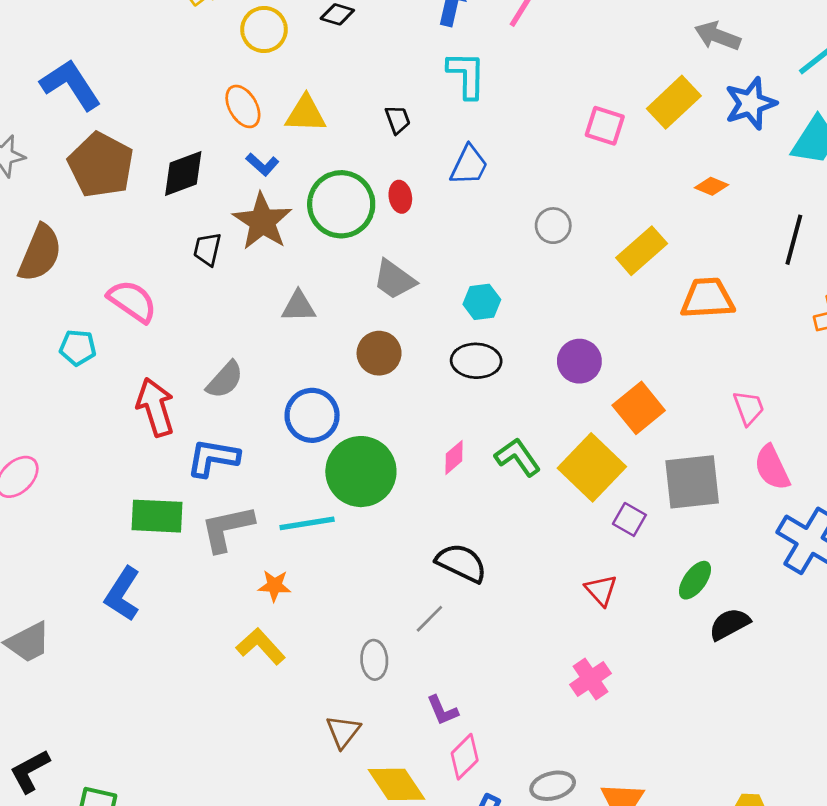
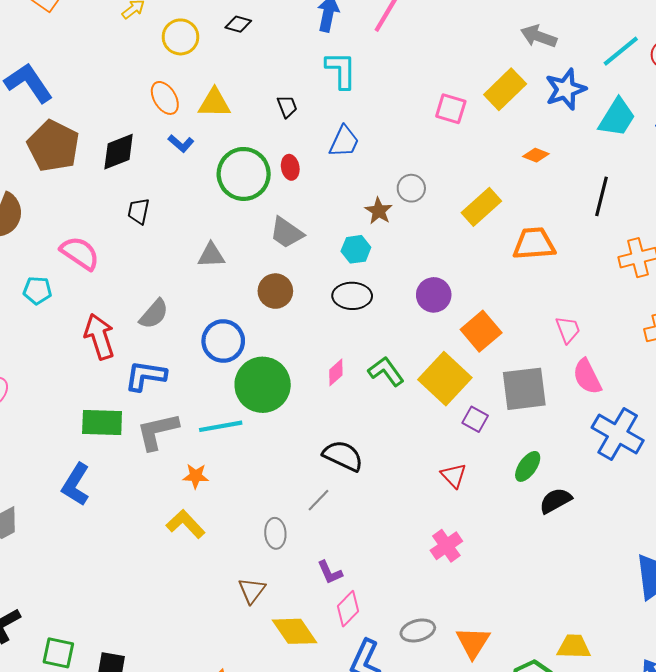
brown star: (262, 221) -> (379, 211), moved, size x0.6

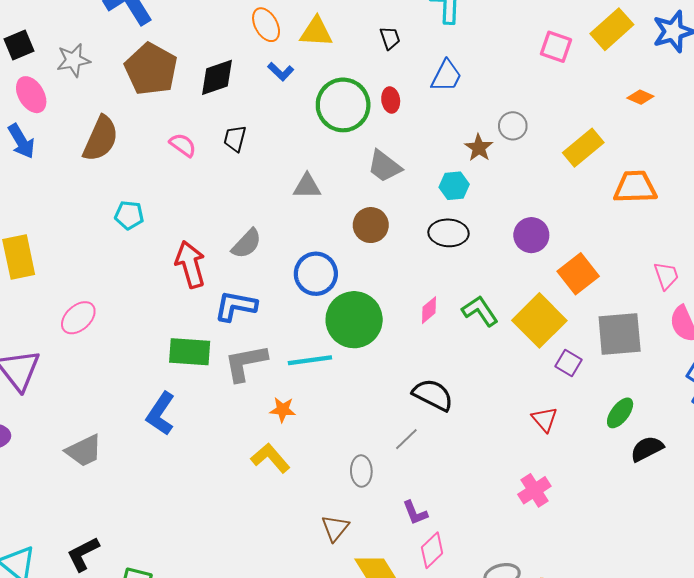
pink semicircle: (80, 253) -> (183, 145), moved, size x0.7

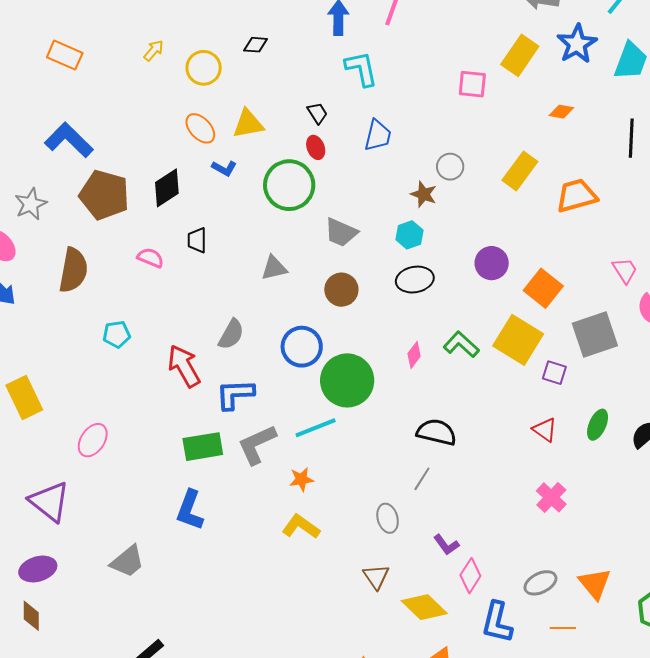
red ellipse: (391, 100) -> (316, 147), moved
green ellipse: (620, 413) -> (598, 425), moved

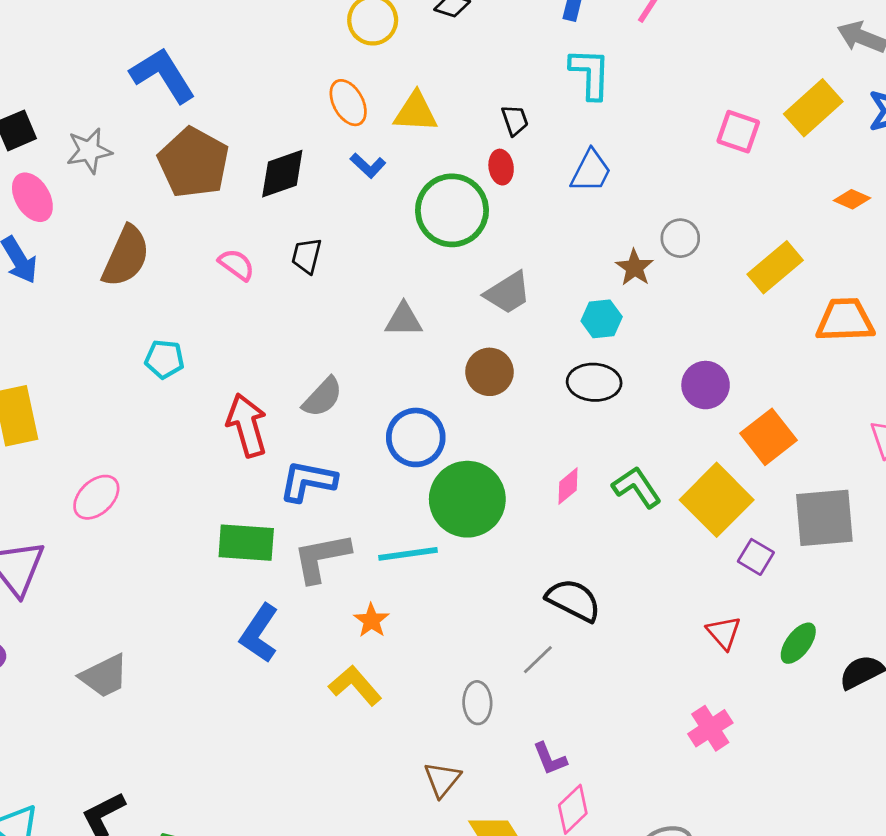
gray trapezoid: (341, 232) -> (508, 293), turned -69
orange star: (301, 479) -> (371, 620), turned 30
blue L-shape: (190, 510) -> (259, 633), moved

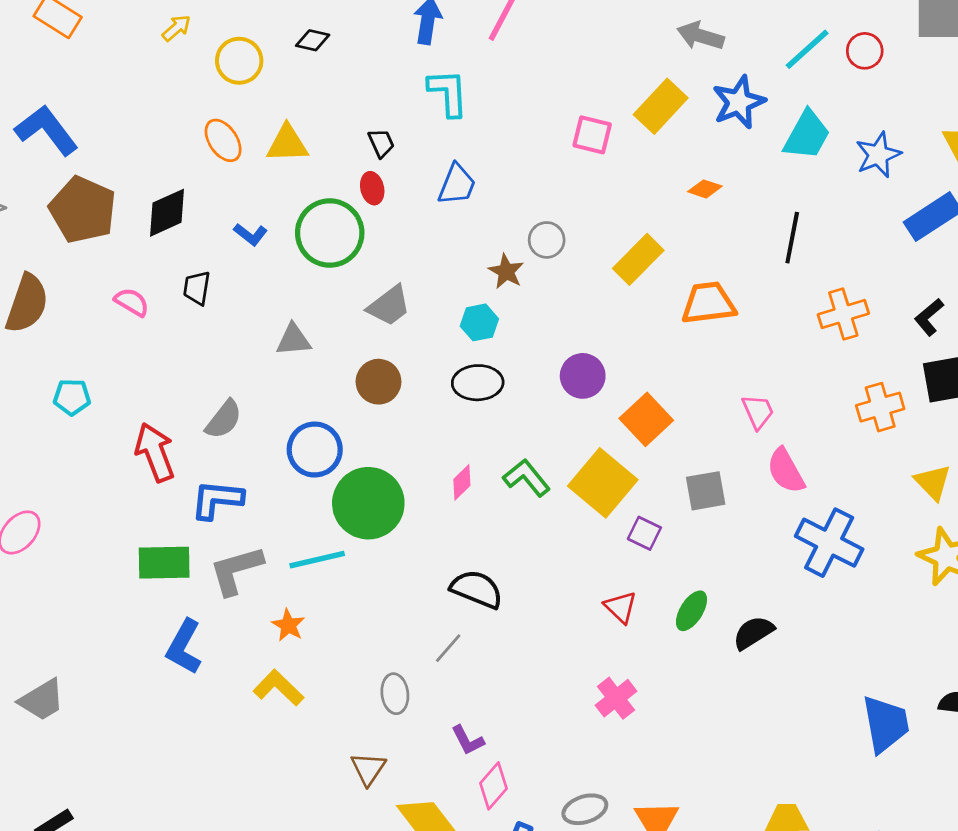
blue L-shape: (368, 166) -> (250, 234), moved
gray square: (824, 518) -> (706, 491), size x0.7

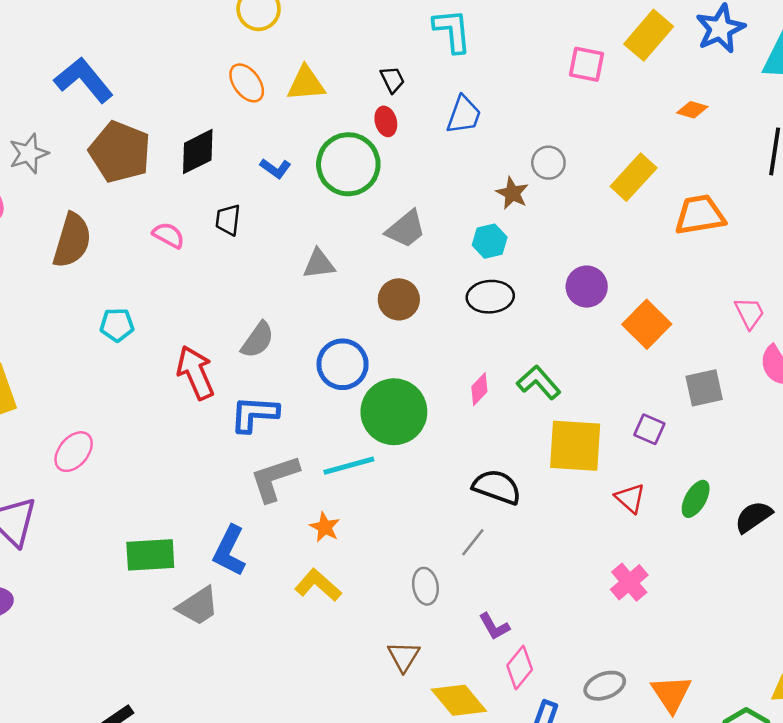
yellow square: (603, 483) -> (575, 446), moved, turned -34
green rectangle: (164, 563) -> (150, 555), moved
gray trapezoid: (42, 700) -> (198, 606), moved

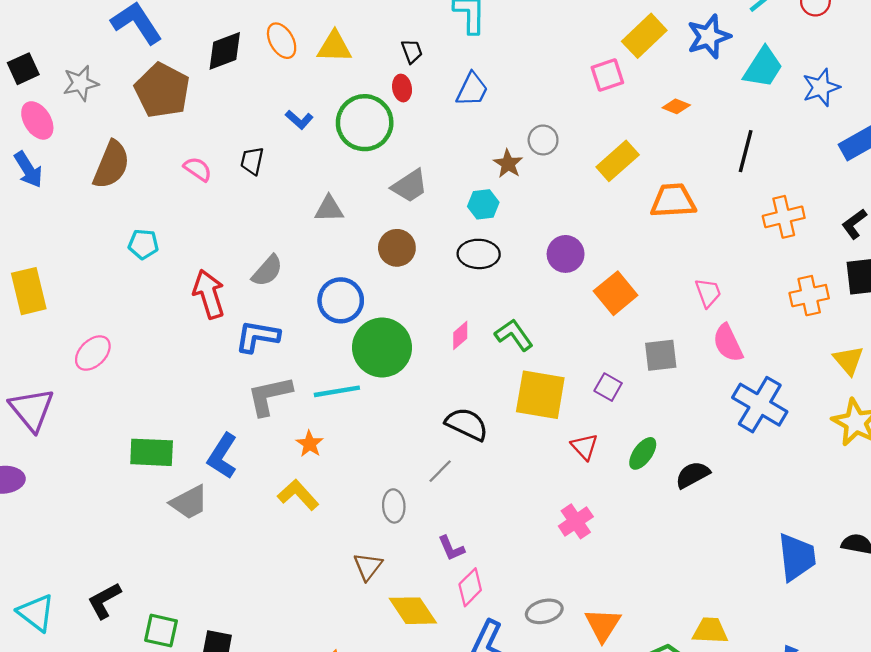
pink square: (587, 64) -> (607, 75), moved, turned -36
black diamond: (198, 152) -> (225, 51), moved

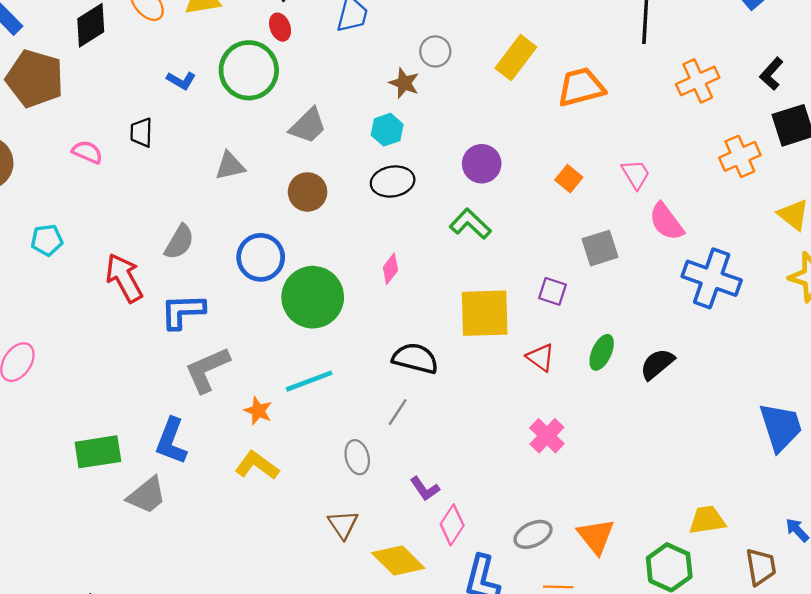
orange square: (616, 293) -> (569, 179), moved, size x0.6
green L-shape: (514, 335) -> (470, 224), moved
cyan line: (337, 391) -> (309, 381), moved

